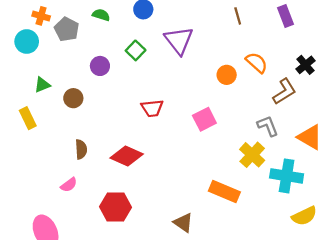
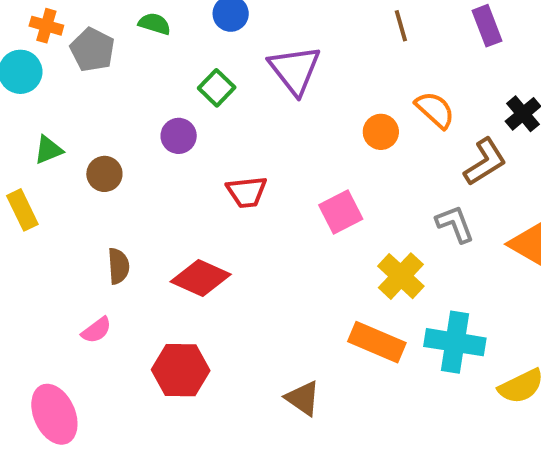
purple circle: (100, 66) -> (179, 136), moved
yellow cross: (252, 155) -> (401, 276), moved
cyan cross: (287, 176) -> (455, 342), moved

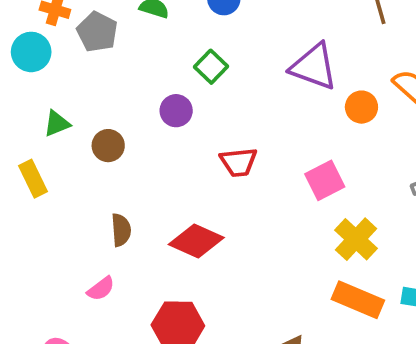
purple triangle: (295, 70) -> (314, 67), moved, turned -32
yellow cross: (401, 276) -> (356, 239), moved

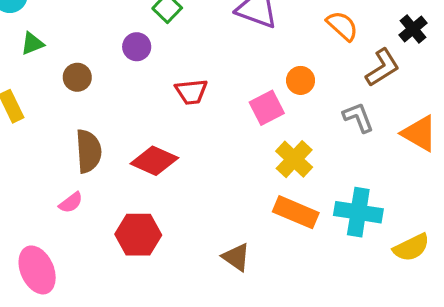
orange circle: (361, 107) -> (301, 80), moved
green triangle: (57, 124) -> (32, 44), moved
brown semicircle: (121, 230) -> (89, 151), size x1.5

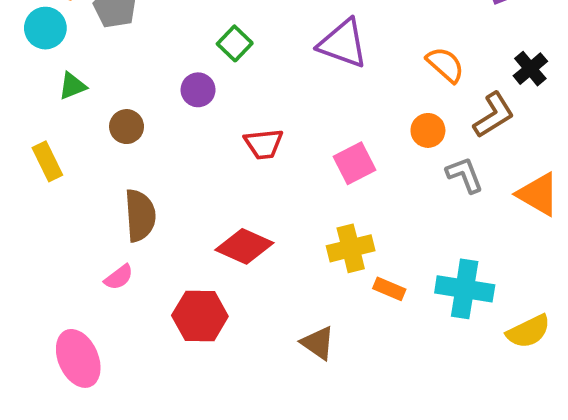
orange circle: (301, 80) -> (428, 130), moved
yellow cross: (294, 159) -> (351, 248), moved, turned 33
red diamond: (154, 161) -> (244, 246), moved
orange rectangle: (296, 212) -> (389, 289), size x0.6

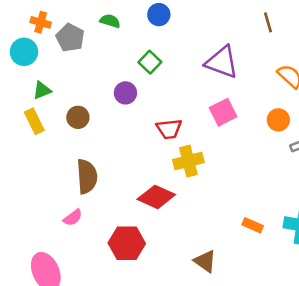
yellow rectangle: (47, 161) -> (34, 121), moved
pink square: (355, 163) -> (223, 112), moved
yellow cross: (351, 248) -> (188, 161), moved

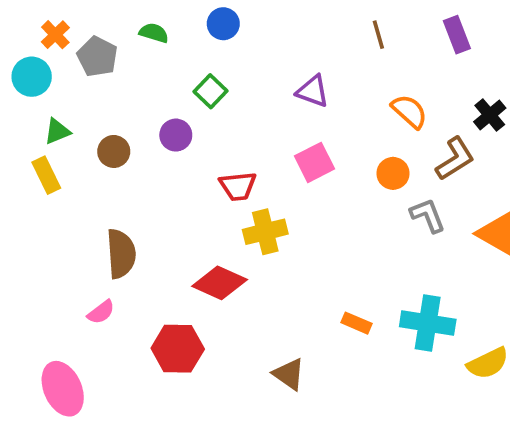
orange cross: (41, 22) -> (55, 35), turned 30
purple triangle: (222, 62) -> (313, 91), size x0.7
brown circle: (78, 117) -> (114, 151), moved

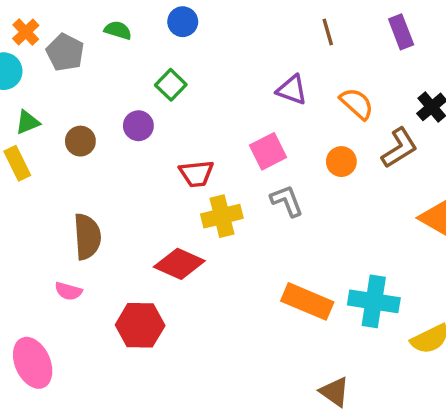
purple triangle: (313, 91) -> (292, 90), moved
gray L-shape: (428, 215) -> (287, 201), moved
pink semicircle: (101, 312) -> (68, 291), turned 52
orange rectangle: (356, 323) -> (307, 301), size x1.8
brown triangle: (289, 374) -> (335, 392), moved

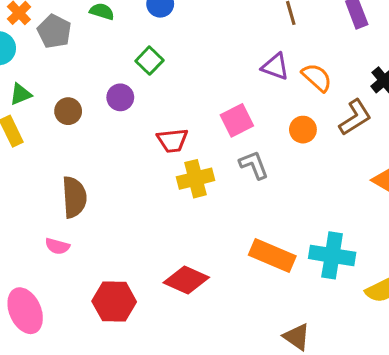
purple triangle: (292, 90) -> (275, 67), moved
red diamond: (179, 264) -> (186, 280), moved
red hexagon: (140, 325) -> (114, 301), moved

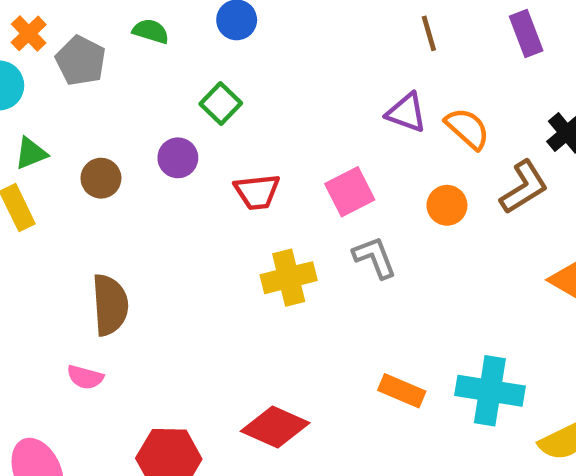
red trapezoid: (172, 140) -> (257, 192), moved
orange rectangle: (272, 255) -> (402, 391), size x0.7

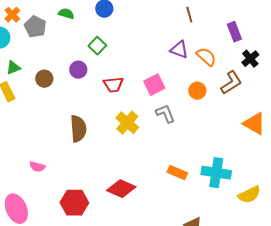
purple rectangle: (526, 33) -> (234, 32), moved
yellow cross: (289, 278) -> (127, 123), turned -35
brown semicircle: (110, 305) -> (78, 129), moved

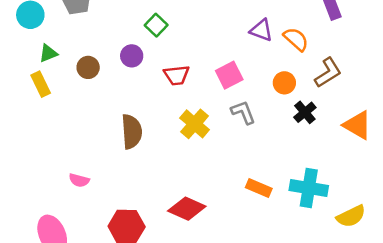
black cross: (250, 59) -> (305, 112), moved

